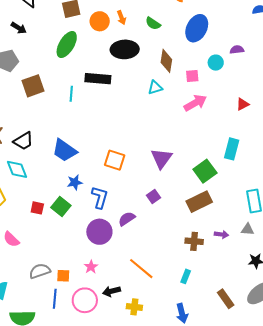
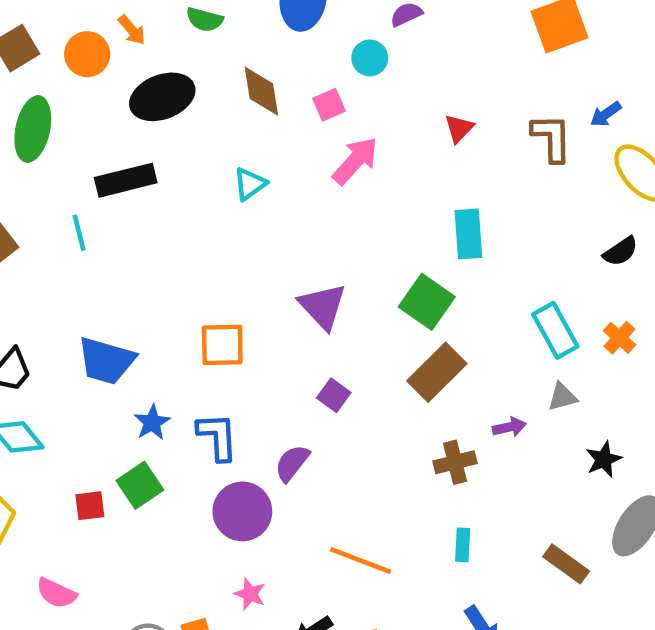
cyan triangle: (155, 88) -> (250, 184), moved
green square: (61, 207) -> (140, 485), turned 36

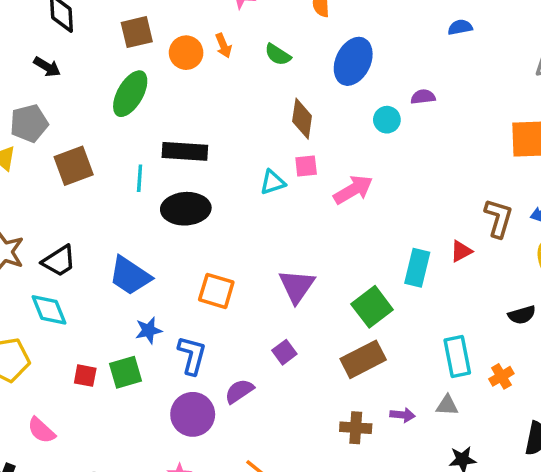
black ellipse: (162, 97) -> (186, 209), moved
pink square: (329, 105) -> (306, 166), moved
red triangle: (459, 128) -> (461, 251), moved

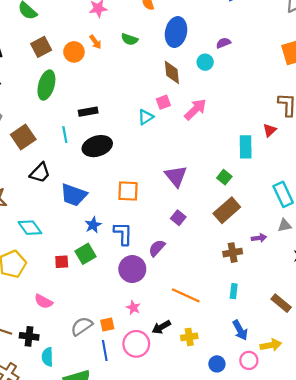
brown diamond: (302, 119) -> (172, 72), moved
black rectangle: (185, 151) -> (88, 112), size x0.7
black trapezoid: (59, 261) -> (40, 173), moved
green square: (372, 307) -> (224, 177), size x0.6

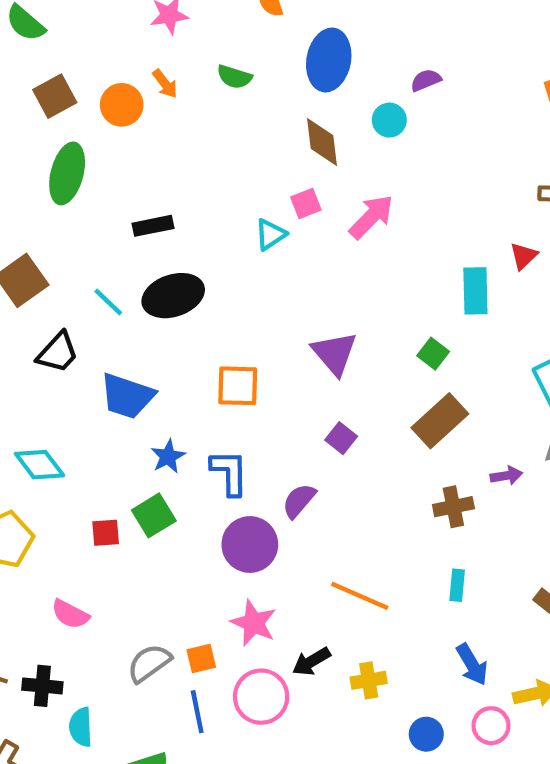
cyan line: (65, 135) -> (108, 302), moved, turned -35
pink star: (133, 308) -> (254, 623), size x1.5

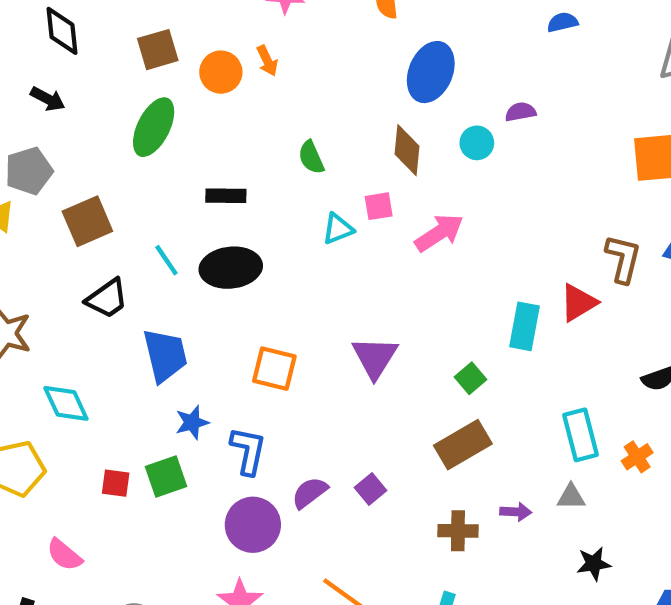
green semicircle: (234, 77) -> (311, 157), moved, turned 36
red triangle: (524, 256) -> (578, 303), size x1.4
blue trapezoid: (127, 396) -> (165, 355), turned -134
purple square: (341, 438) -> (370, 489), moved

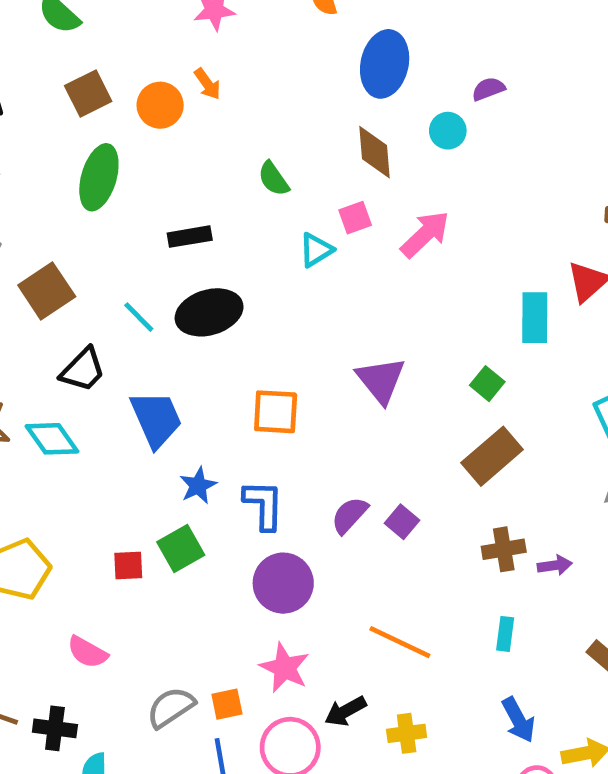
cyan diamond: (66, 403) -> (52, 439), moved
purple semicircle: (310, 493) -> (349, 515), moved
purple arrow: (516, 512) -> (555, 565), moved

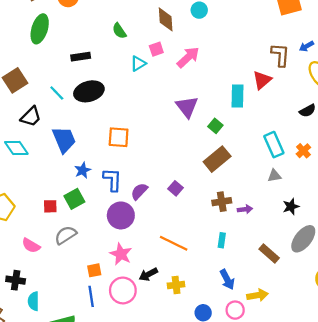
purple triangle: (381, 380) -> (187, 107), moved
purple semicircle: (349, 515) -> (139, 191), moved
gray semicircle: (171, 707) -> (66, 235), moved

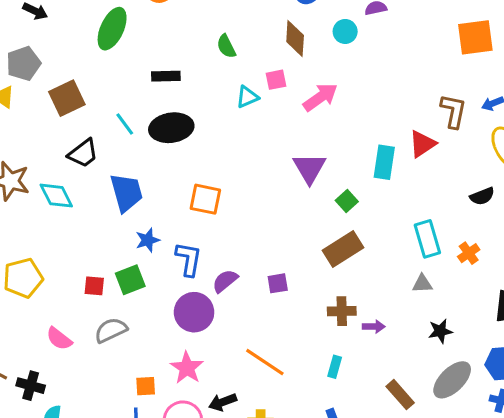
purple square: (175, 188) -> (278, 283), turned 32

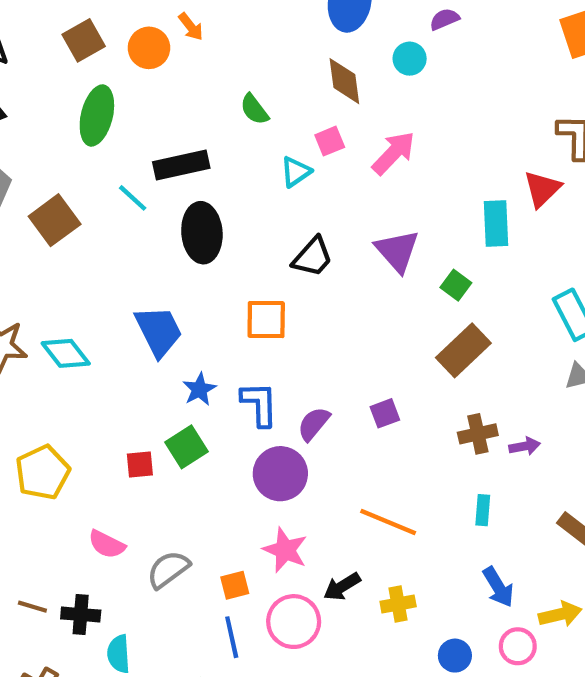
black rectangle: (166, 76) -> (181, 165), size x1.4
cyan line: (125, 124) -> (133, 198), moved
black ellipse: (171, 128) -> (202, 233), turned -75
black trapezoid: (83, 153) -> (313, 257), moved
gray semicircle: (111, 330) -> (168, 569), moved

